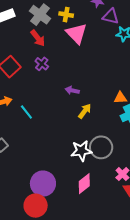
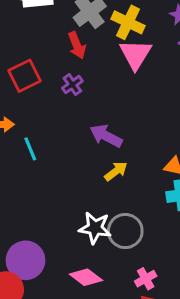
yellow cross: (66, 15) -> (128, 22), size x1.5
purple arrow: (72, 90) -> (106, 136), size x1.5
pink diamond: (84, 184) -> (86, 277), turned 60

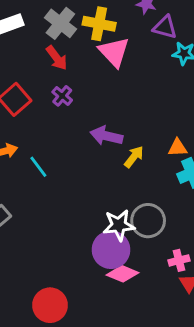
yellow arrow: (116, 171) -> (134, 157), moved
purple circle: (25, 260) -> (111, 250), moved
pink cross: (146, 279) -> (179, 260), turned 30

